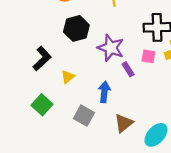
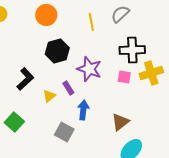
purple rectangle: (128, 69) -> (68, 88), moved
green square: (42, 105) -> (14, 122), moved
brown triangle: (124, 123) -> (120, 122), moved

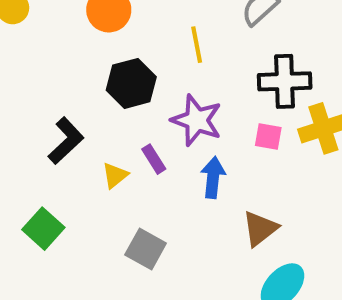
yellow line: (91, 22) -> (197, 45), moved
blue arrow: (83, 110) -> (213, 177), moved

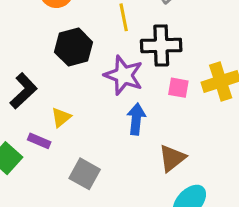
black cross: (285, 81) -> (161, 45), moved
purple rectangle: (154, 159) -> (39, 141), moved, turned -35

